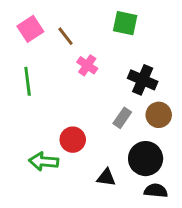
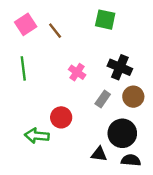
pink cross: (87, 65) -> (77, 72), moved
black triangle: (106, 178) -> (99, 154), moved

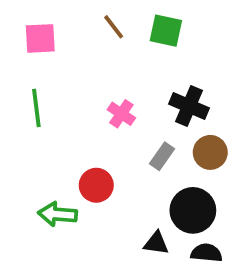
pink square: (26, 24) -> (40, 38), turned 30
brown line: (55, 31) -> (114, 27), moved

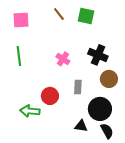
gray rectangle: (162, 156) -> (78, 87), moved, turned -32
black semicircle: (206, 253) -> (107, 131), turned 56

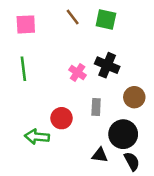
black cross: (98, 55) -> (107, 65), moved

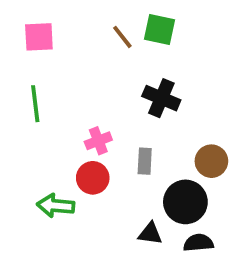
brown line: (73, 17) -> (122, 37), moved
pink cross: (78, 73) -> (98, 141), moved, turned 35
brown circle: (134, 97) -> (211, 161), moved
black semicircle: (132, 161) -> (198, 243), turned -66

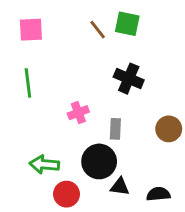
red circle: (93, 178) -> (66, 194), moved
black circle: (185, 202) -> (99, 161), moved

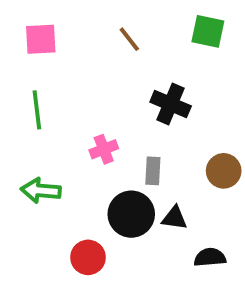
green square: (127, 24) -> (208, 31), moved
green arrow: (44, 164) -> (41, 191), moved
black triangle: (120, 187) -> (174, 218), moved

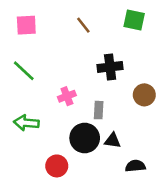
black cross: (171, 104) -> (110, 67), turned -30
green line: (37, 110) -> (24, 71), turned -40
brown circle: (224, 171) -> (144, 95), moved

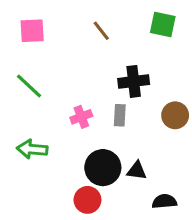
gray rectangle: (99, 110) -> (120, 115), moved
red circle: (57, 166) -> (87, 200), moved

